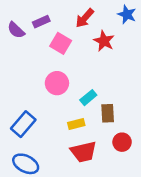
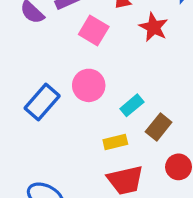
brown rectangle: (108, 113) -> (159, 127), turned 42
blue rectangle: (23, 124) -> (42, 102), moved

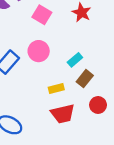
cyan rectangle: (132, 105) -> (75, 60), moved

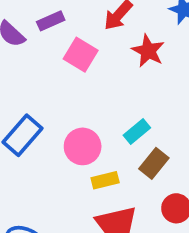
pink circle: (39, 51) -> (83, 146), moved

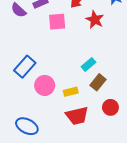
pink square: (81, 55) -> (57, 22), turned -36
pink circle: (83, 146) -> (45, 85), moved

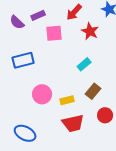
cyan rectangle: (89, 65) -> (84, 64), moved
blue rectangle: (25, 67) -> (23, 60), moved, turned 35

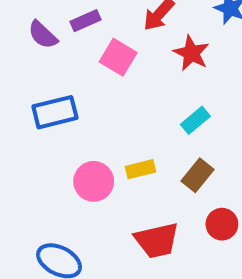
pink square: (54, 33) -> (118, 57), turned 36
cyan rectangle: (84, 64) -> (195, 120), moved
yellow rectangle: (67, 100) -> (140, 169), moved

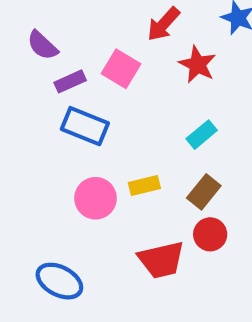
purple rectangle: (86, 21) -> (70, 81), moved
blue rectangle: (55, 112) -> (85, 126), moved, turned 36
red circle: (222, 224) -> (210, 234), moved

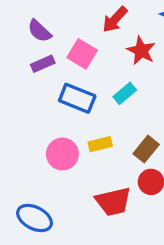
purple semicircle: (42, 45) -> (39, 31), moved
blue rectangle: (85, 126) -> (77, 98), moved
cyan rectangle: (202, 135) -> (125, 93), moved

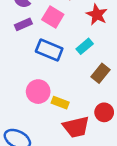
yellow rectangle: (100, 144) -> (60, 103), moved, turned 35
brown rectangle: (146, 149) -> (100, 73), moved

